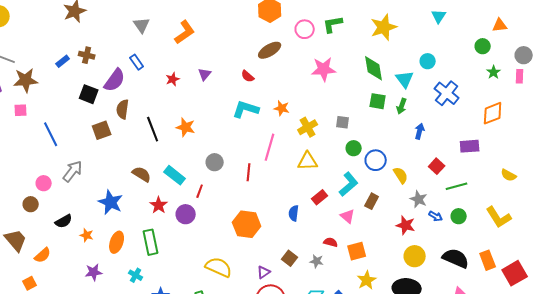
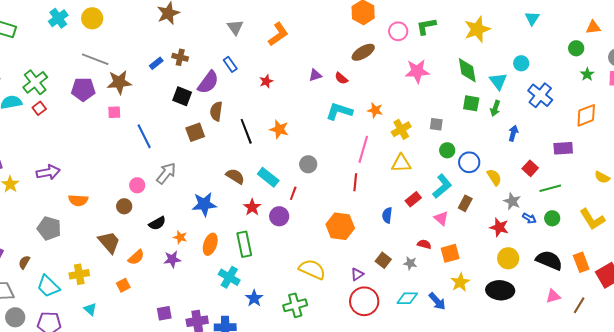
purple triangle: (205, 74) -> (315, 75), moved, turned 32
red line: (249, 172) -> (355, 182), moved
blue star: (111, 202) -> (204, 204), turned -30
purple star: (94, 272) -> (172, 259), moved
cyan cross: (136, 275) -> (229, 277), size x1.5

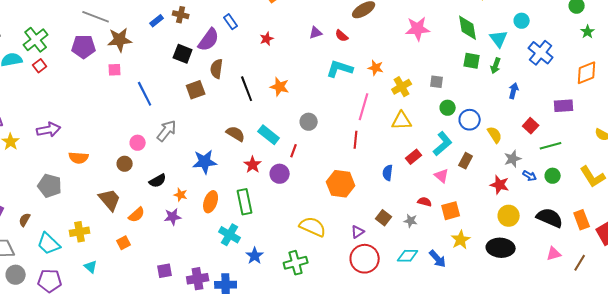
gray star: (512, 201) -> (513, 159), turned 30

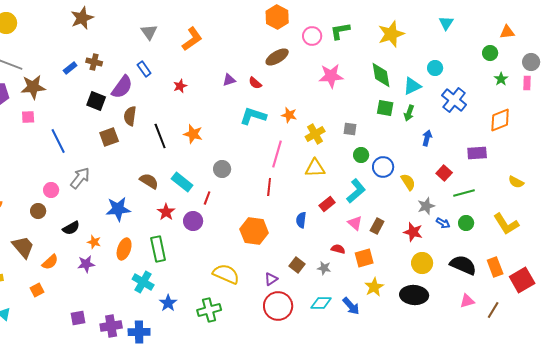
cyan triangle: (499, 39) -> (412, 86), turned 42
brown rectangle: (466, 161) -> (377, 226), moved

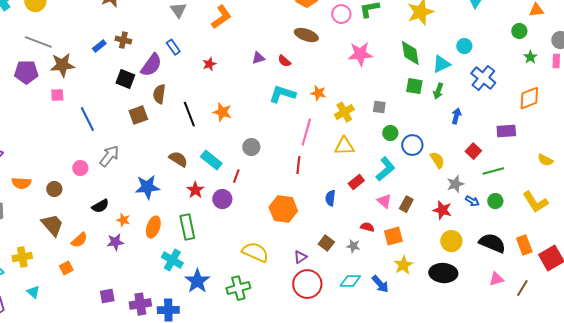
brown ellipse: (277, 57) -> (306, 35), turned 50
brown circle: (38, 211) -> (54, 189), moved
blue star: (168, 303) -> (197, 281), size x1.4

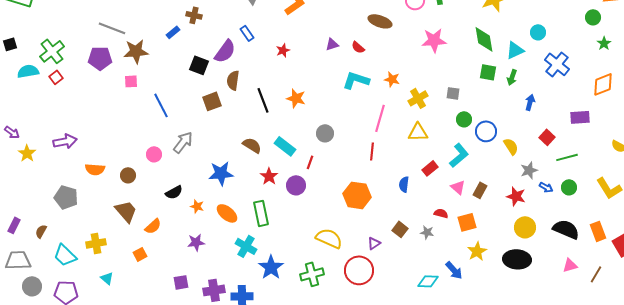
brown cross: (123, 40) -> (194, 15), moved
orange ellipse: (153, 227) -> (227, 213), turned -70
purple star: (115, 242) -> (196, 242), moved
cyan diamond: (350, 281) -> (428, 281), moved
red circle: (307, 284) -> (359, 270), moved

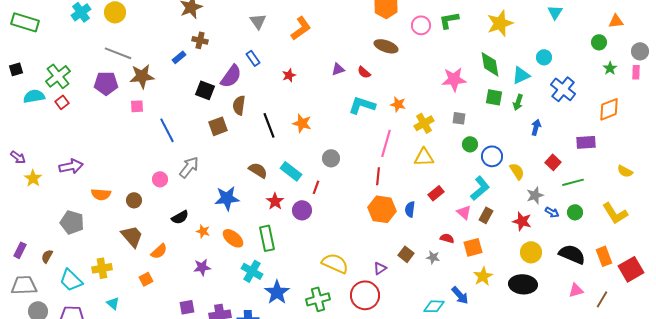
pink star: (434, 40) -> (454, 79), moved
cyan L-shape: (459, 155) -> (480, 188), moved
orange hexagon: (357, 195) -> (382, 209), moved

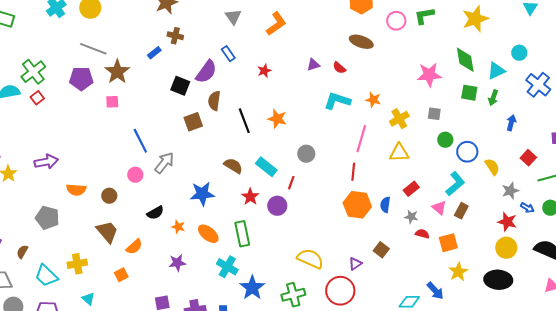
brown star: (142, 76) -> (117, 72), turned -30
blue line: (167, 130) -> (140, 141), moved
red star: (522, 221) -> (507, 222), moved
gray star: (433, 257) -> (411, 217), moved

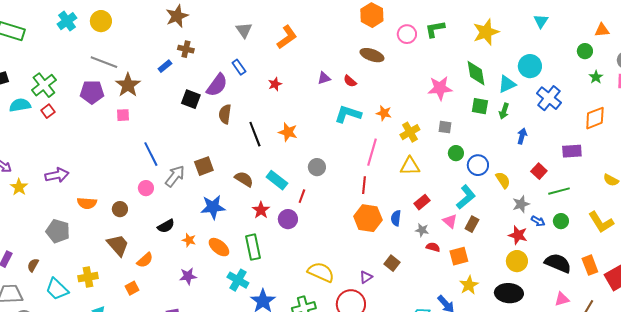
cyan circle: (519, 53) -> (530, 66), size x1.5
brown square: (193, 122) -> (204, 166), moved

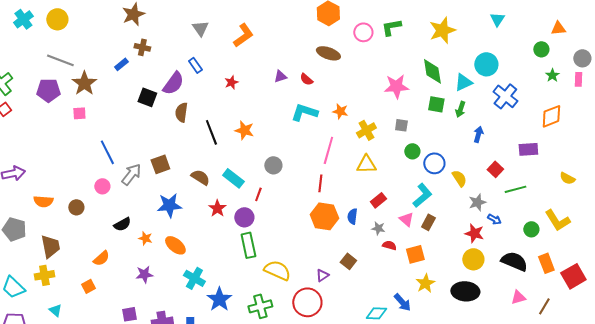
green circle: (561, 221) -> (531, 229), moved
brown trapezoid: (118, 245) -> (50, 246), moved, turned 30
green rectangle: (253, 247) -> (248, 245), moved

